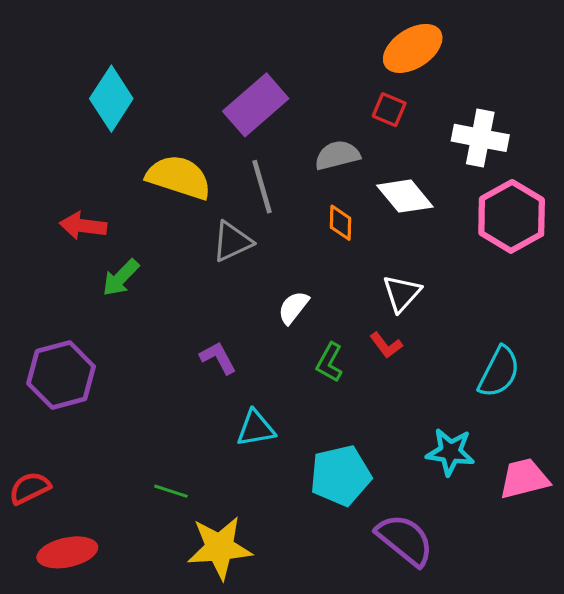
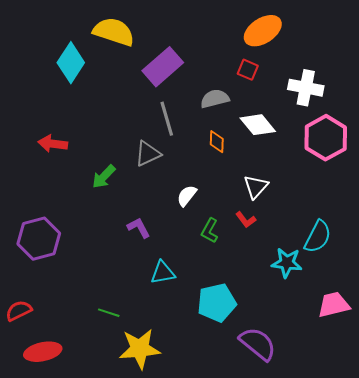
yellow semicircle: (179, 177) -> (114, 32), moved
green arrow: (121, 278) -> (104, 177), moved
cyan star: (450, 452) -> (287, 263), moved

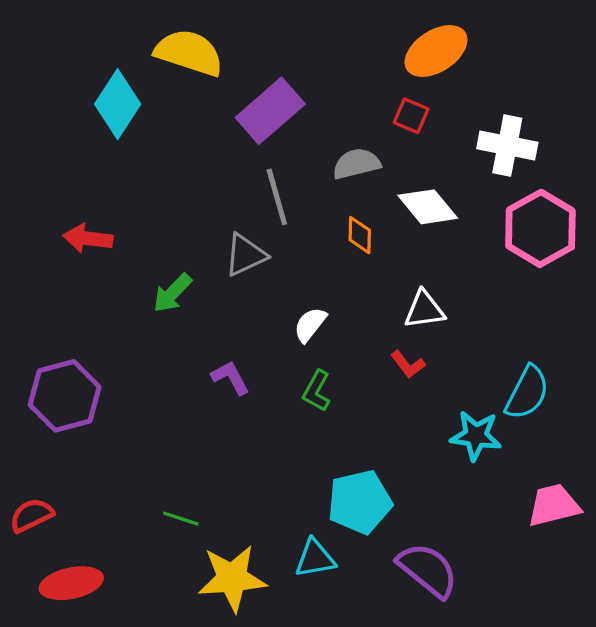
white triangle: (256, 187) -> (424, 310), turned 40
green L-shape: (210, 231) -> (317, 391), moved
cyan triangle: (163, 273) -> (315, 558), moved

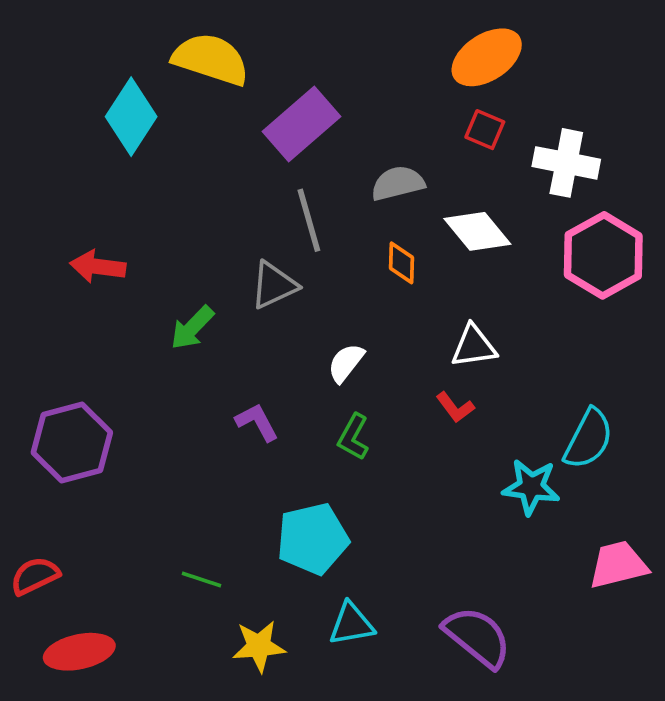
red square: (411, 116) -> (485, 130), moved
cyan pentagon: (360, 502) -> (313, 539), moved
yellow star: (232, 578) -> (259, 646), size x0.7

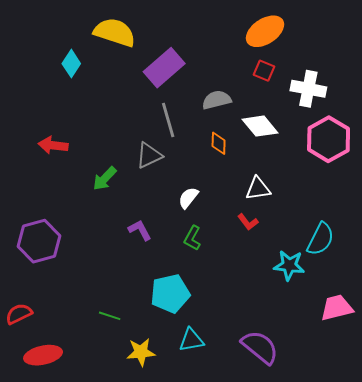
cyan diamond: (131, 117) -> (71, 64), size x0.7

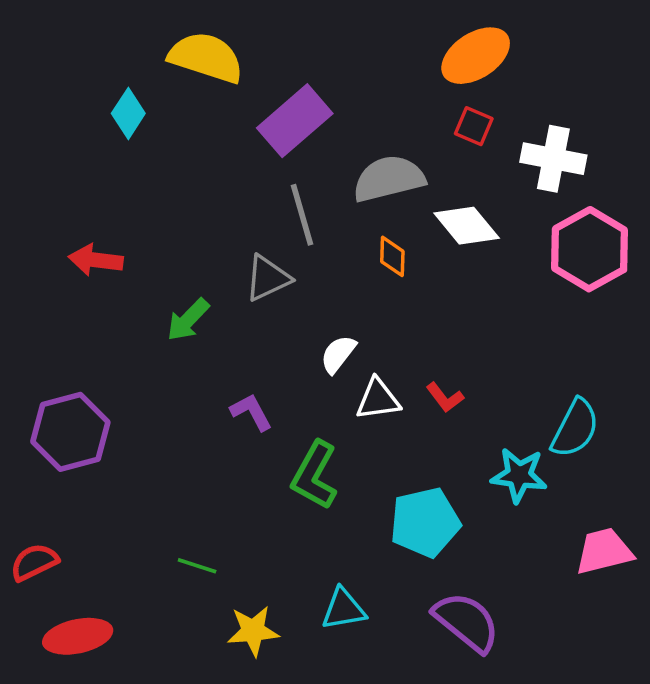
gray semicircle: (217, 100) -> (389, 179), size x1.4
white triangle: (258, 189) -> (378, 399), moved
green L-shape: (192, 238) -> (315, 475), moved, size x1.5
cyan pentagon: (170, 294) -> (425, 522), moved

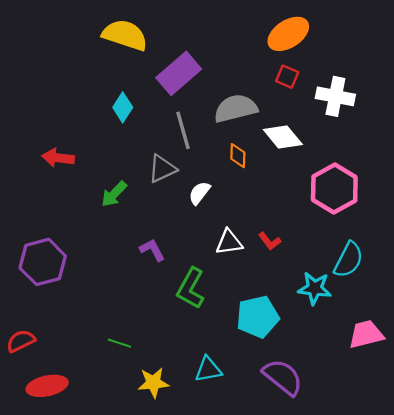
cyan diamond: (128, 113) -> (123, 107), moved
pink hexagon: (590, 249) -> (334, 189), moved
white semicircle: (338, 354) -> (199, 193), moved

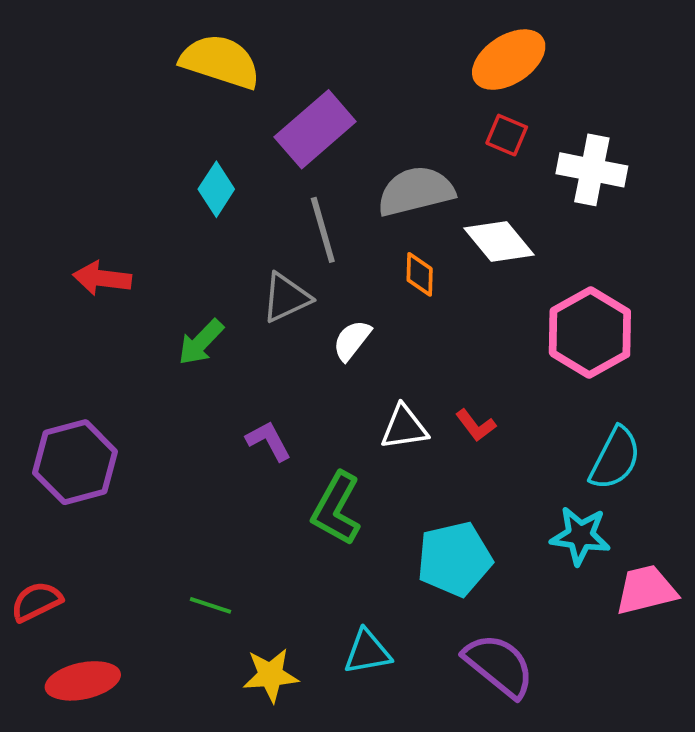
cyan star: (315, 288) -> (580, 536), moved

